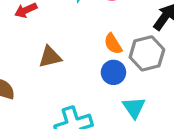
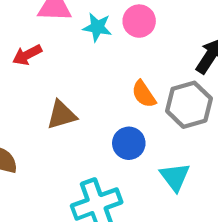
blue circle: (113, 72) -> (129, 143), moved

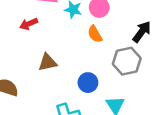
orange semicircle: (144, 94) -> (95, 34), moved

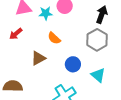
orange semicircle: (95, 34) -> (54, 38), moved

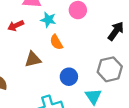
cyan star: (46, 13) -> (48, 20), moved
gray hexagon: (97, 40) -> (110, 69), moved

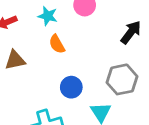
brown triangle: (33, 59) -> (15, 60), moved

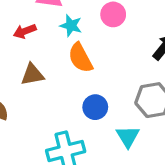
orange semicircle: (57, 44) -> (80, 58), size x1.4

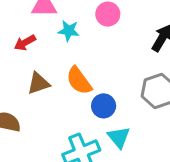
orange semicircle: (80, 58) -> (79, 81), moved
cyan triangle: (128, 137) -> (119, 137), moved

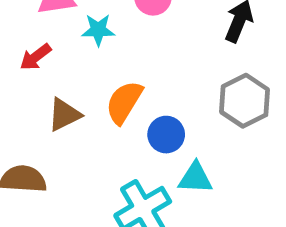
orange semicircle: (79, 81) -> (124, 102), turned 76
cyan triangle: (119, 137) -> (195, 178), turned -40

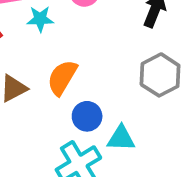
blue circle: (166, 135) -> (87, 116), moved

